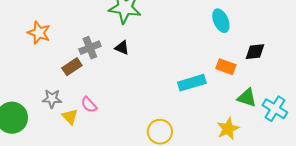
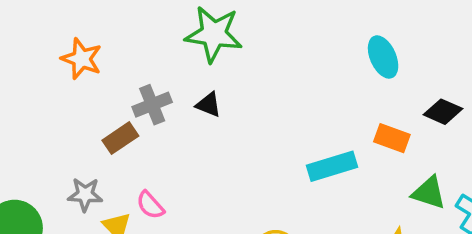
orange star: (39, 33) -> (82, 59), moved
black diamond: (255, 52) -> (443, 112), turned 30

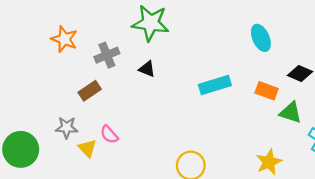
gray cross: (152, 105) -> (107, 55), moved
cyan rectangle: (332, 166) -> (215, 85), moved
green triangle: (429, 193) -> (291, 113), moved

